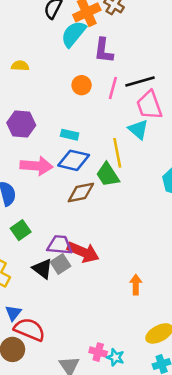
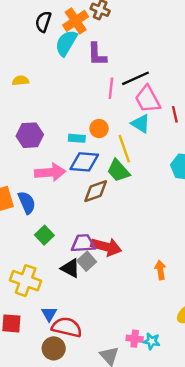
orange circle: (82, 85) -> (99, 129), moved

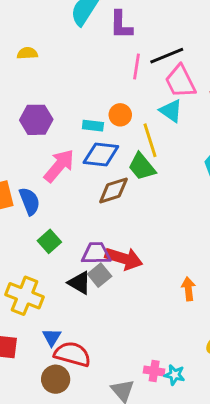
pink arrow: (50, 172) -> (59, 166), turned -48

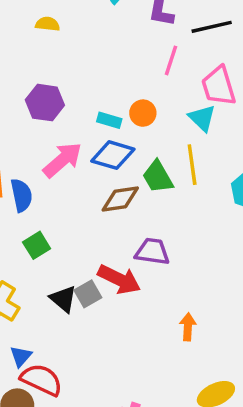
black line: (167, 56) -> (212, 27), moved
yellow line: (150, 140) -> (192, 165), moved
purple trapezoid: (96, 253) -> (152, 252), moved

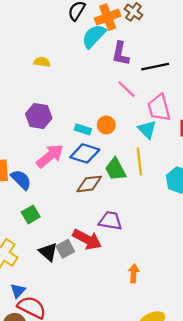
pink line: (171, 60) -> (126, 89), turned -66
blue semicircle: (21, 195) -> (21, 180), turned -35

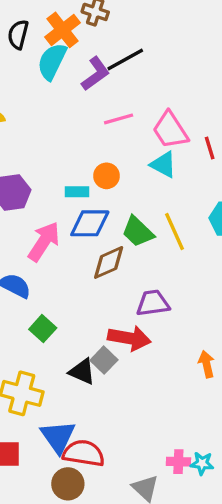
purple L-shape: (121, 54) -> (95, 74), turned -120
black line: (155, 67) -> (125, 60), moved
pink line: (126, 89) -> (119, 119), turned -42
yellow line: (139, 161) -> (175, 231), moved
blue triangle: (18, 291) -> (58, 437), size x1.6

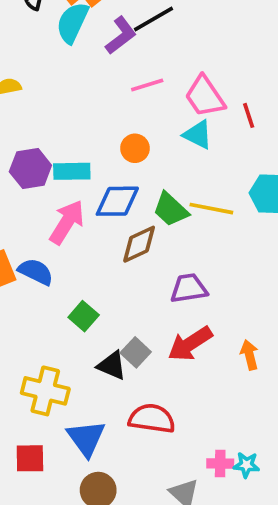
cyan rectangle: (77, 192) -> (72, 171), moved, size x1.4
yellow line: (175, 231) -> (211, 209), turned -54
green square: (43, 329) -> (84, 316), moved
red arrow: (129, 338) -> (190, 344), moved, turned 138
red semicircle: (84, 453) -> (152, 419), moved

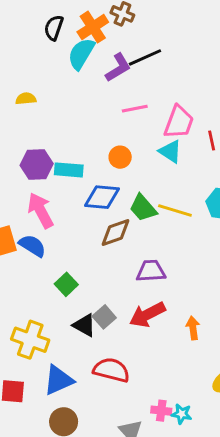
pink trapezoid: (205, 96) -> (179, 122), turned -132
pink arrow: (67, 222) -> (41, 211), moved, turned -66
blue triangle: (86, 438) -> (58, 380), turned 36

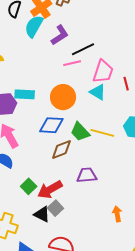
black line: (145, 57) -> (83, 49), moved
orange circle: (120, 157) -> (63, 97), size x1.6
cyan rectangle: (69, 170) -> (25, 94), moved
red arrow: (147, 315) -> (50, 190), moved

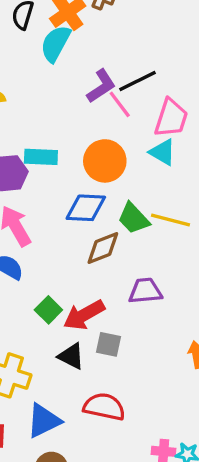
purple L-shape: (60, 35) -> (101, 86), moved
pink line: (72, 63) -> (120, 104), turned 66
gray square: (55, 208) -> (109, 344), moved, turned -35

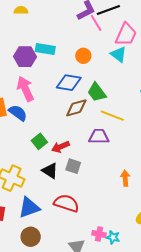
orange circle: (105, 161) -> (83, 56), size x0.6
yellow line: (171, 220) -> (112, 116), moved
red arrow: (84, 315) -> (60, 147), size x0.7

